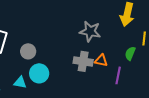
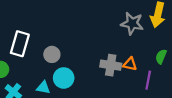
gray star: (90, 31) -> (132, 23), moved

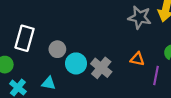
gray cross: (111, 65) -> (101, 68), moved, turned 30
cyan circle: (64, 78) -> (76, 63), moved

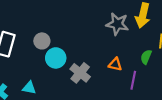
gray circle: (57, 49) -> (42, 41), moved
cyan circle: (76, 63) -> (56, 58), moved

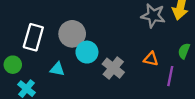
gray circle: (42, 41) -> (72, 34), size x1.5
cyan triangle: (29, 88) -> (57, 69), moved

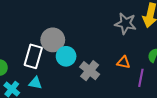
white rectangle: (33, 37) -> (33, 56), moved
cyan triangle: (57, 69) -> (35, 83), moved

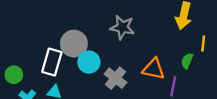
gray star: (125, 23) -> (122, 27), moved
orange triangle: (123, 62) -> (154, 69), size x1.5

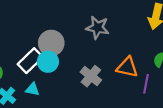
white rectangle: (52, 62) -> (30, 61), turned 30
cyan circle: (89, 62) -> (48, 62), moved

